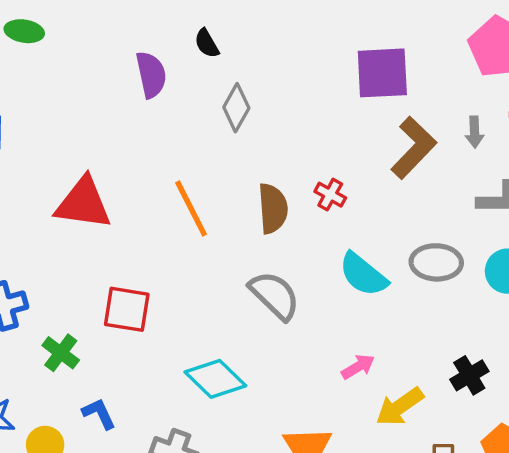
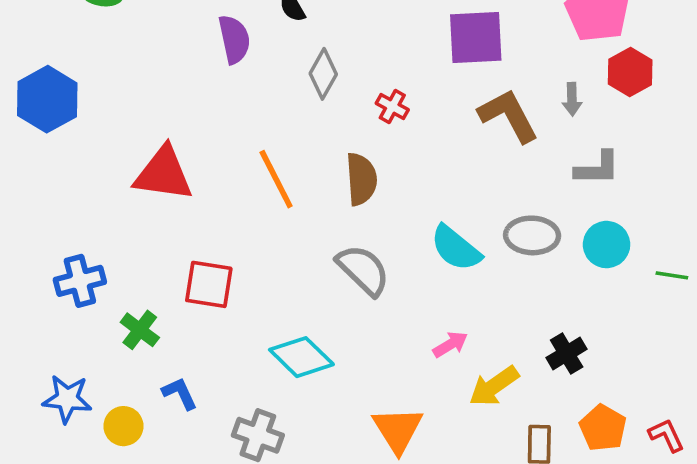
brown L-shape: (414, 148) -> (508, 116), turned -72
red cross: (330, 195) -> (392, 107), moved

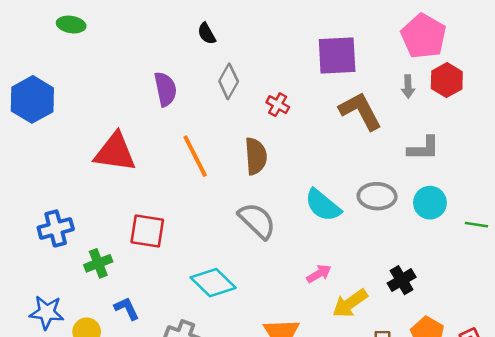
purple semicircle: (234, 39) -> (165, 89), moved
gray arrow: (572, 99) -> (408, 86), moved
green cross: (140, 330) -> (98, 263), turned 32

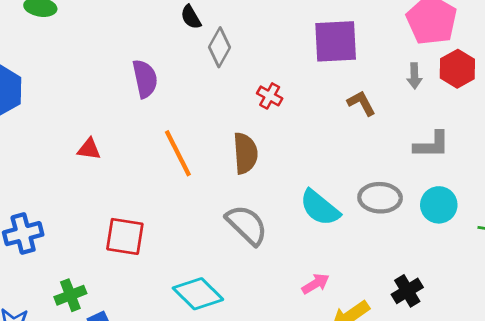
gray diamond: (229, 81) -> (219, 47), moved
brown L-shape: (360, 111) -> (361, 103), size x0.6
red triangle: (115, 152) -> (89, 149), size x0.5
green cross: (98, 263) -> (70, 295), moved

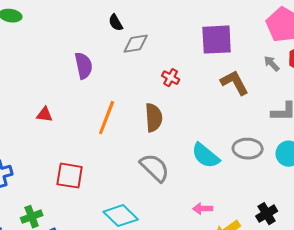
gray diamond: (219, 47) -> (136, 44), turned 52
gray arrow: (414, 76) -> (272, 64), turned 138
brown L-shape: (361, 103) -> (235, 83), size x1.4
orange line: (178, 153) -> (107, 118), turned 48
pink arrow: (316, 284) -> (203, 209), turned -150

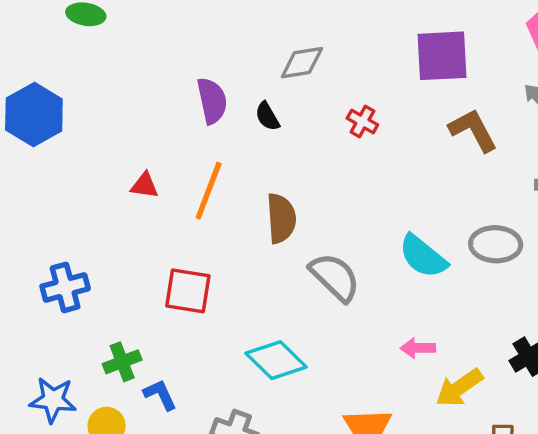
black semicircle: (116, 23) -> (267, 116), moved
orange line: (107, 118) -> (209, 191), moved
brown semicircle: (154, 118) -> (281, 218), moved

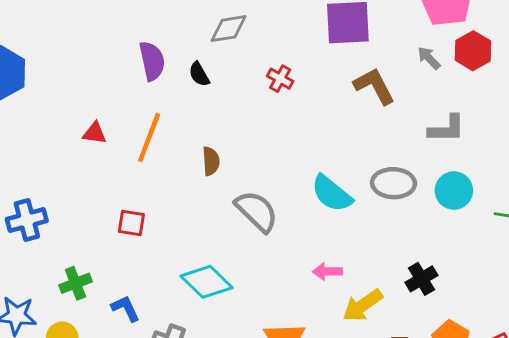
brown semicircle: (281, 218) -> (211, 161), size x0.7
red square: (188, 291) -> (131, 223), size x0.7
blue L-shape: (160, 395) -> (125, 308), moved

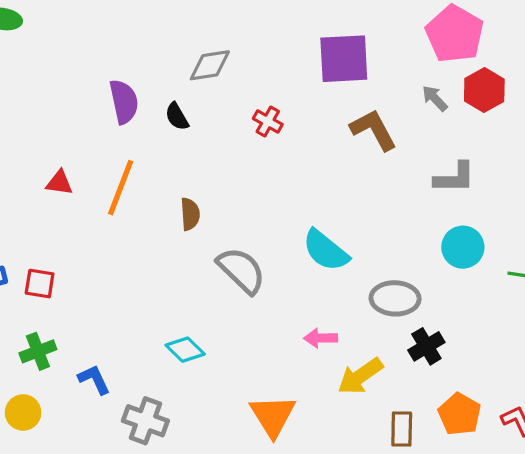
gray ellipse: (393, 183) -> (395, 298), moved
red square: (131, 223) -> (40, 284), moved
cyan diamond: (206, 282) -> (185, 350), size x0.7

